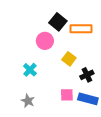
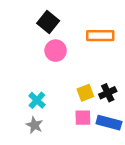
black square: (58, 22) -> (48, 22), moved
yellow square: (69, 59) -> (85, 93), moved, turned 32
cyan cross: (30, 70) -> (37, 100), moved

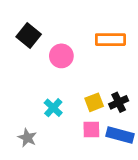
black square: (48, 22) -> (29, 35), moved
cyan cross: (37, 100) -> (53, 108), moved
gray star: (34, 125) -> (27, 138), moved

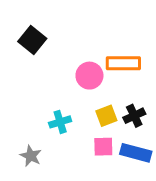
orange rectangle: (110, 40) -> (123, 63), moved
pink circle: (61, 56) -> (89, 76), moved
cyan cross: (53, 108) -> (60, 122), turned 30

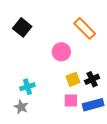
orange rectangle: (123, 63) -> (85, 28), moved, turned 45
cyan cross: (60, 122) -> (27, 87), moved
blue rectangle: (136, 153) -> (93, 105), turned -30

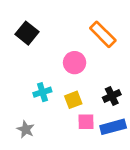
yellow square: (73, 79) -> (73, 100), moved
cyan cross: (27, 87) -> (42, 92), moved

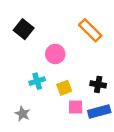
pink circle: (75, 63) -> (55, 54), moved
black cross: (112, 96) -> (98, 84), turned 35

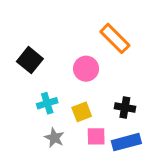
black square: (24, 29) -> (30, 60), moved
pink circle: (55, 54) -> (86, 69), moved
gray star: (22, 114) -> (54, 138), moved

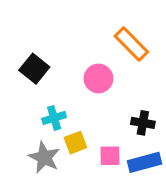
yellow square: (82, 112) -> (75, 143), moved
gray star: (54, 138) -> (44, 157), moved, size x1.4

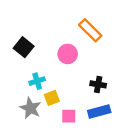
pink square: (110, 156) -> (69, 116), moved

